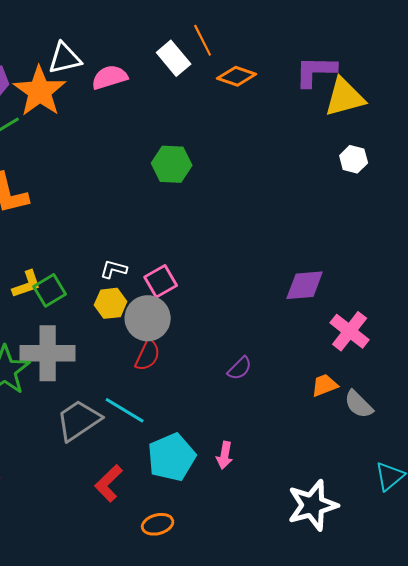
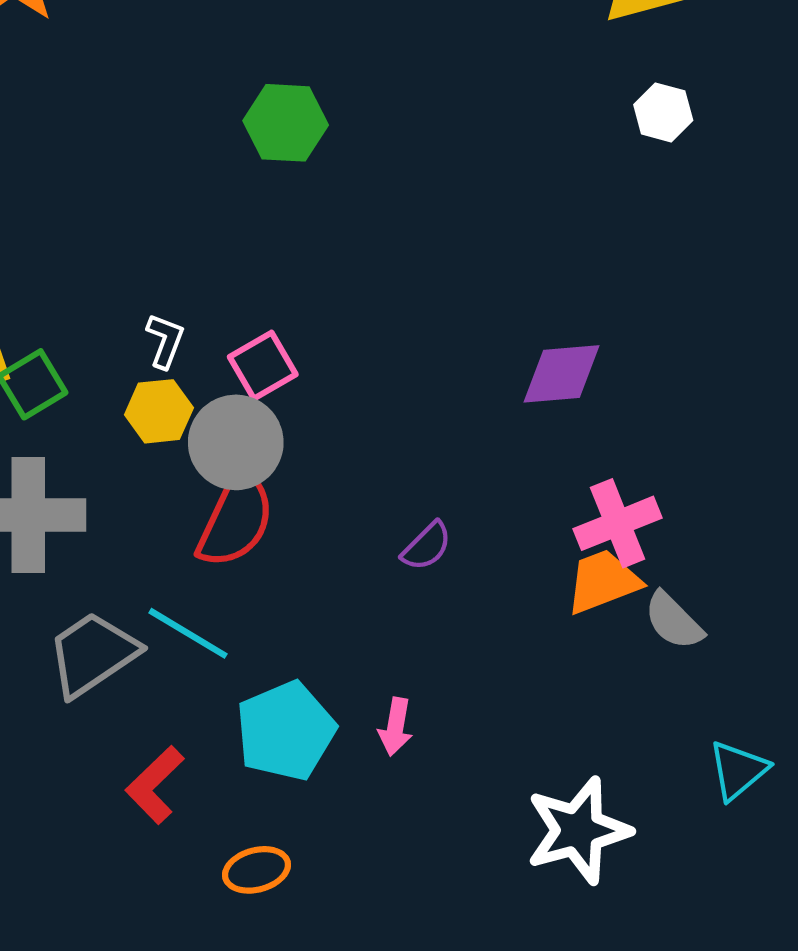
white L-shape: (114, 269) -> (165, 341), turned 96
pink cross: (350, 331) -> (618, 523), moved, turned 30
red semicircle: (148, 355) -> (236, 519), size x1.5
orange trapezoid: (325, 385) -> (603, 581), size x1.4

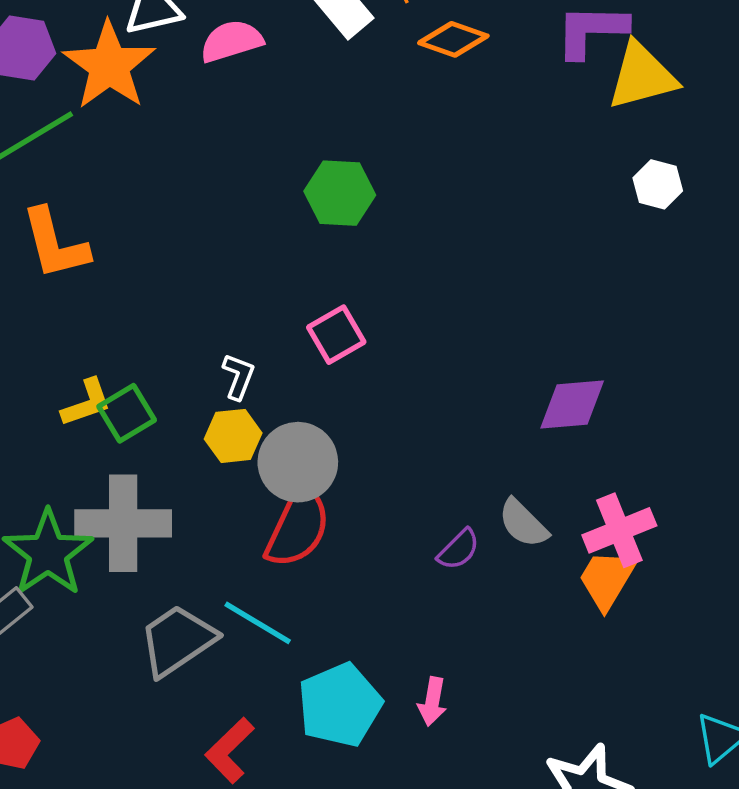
pink square: (263, 366) -> (336, 335), moved
orange trapezoid: (603, 581) -> (607, 579), turned -38
gray semicircle: (674, 621) -> (523, 523), moved

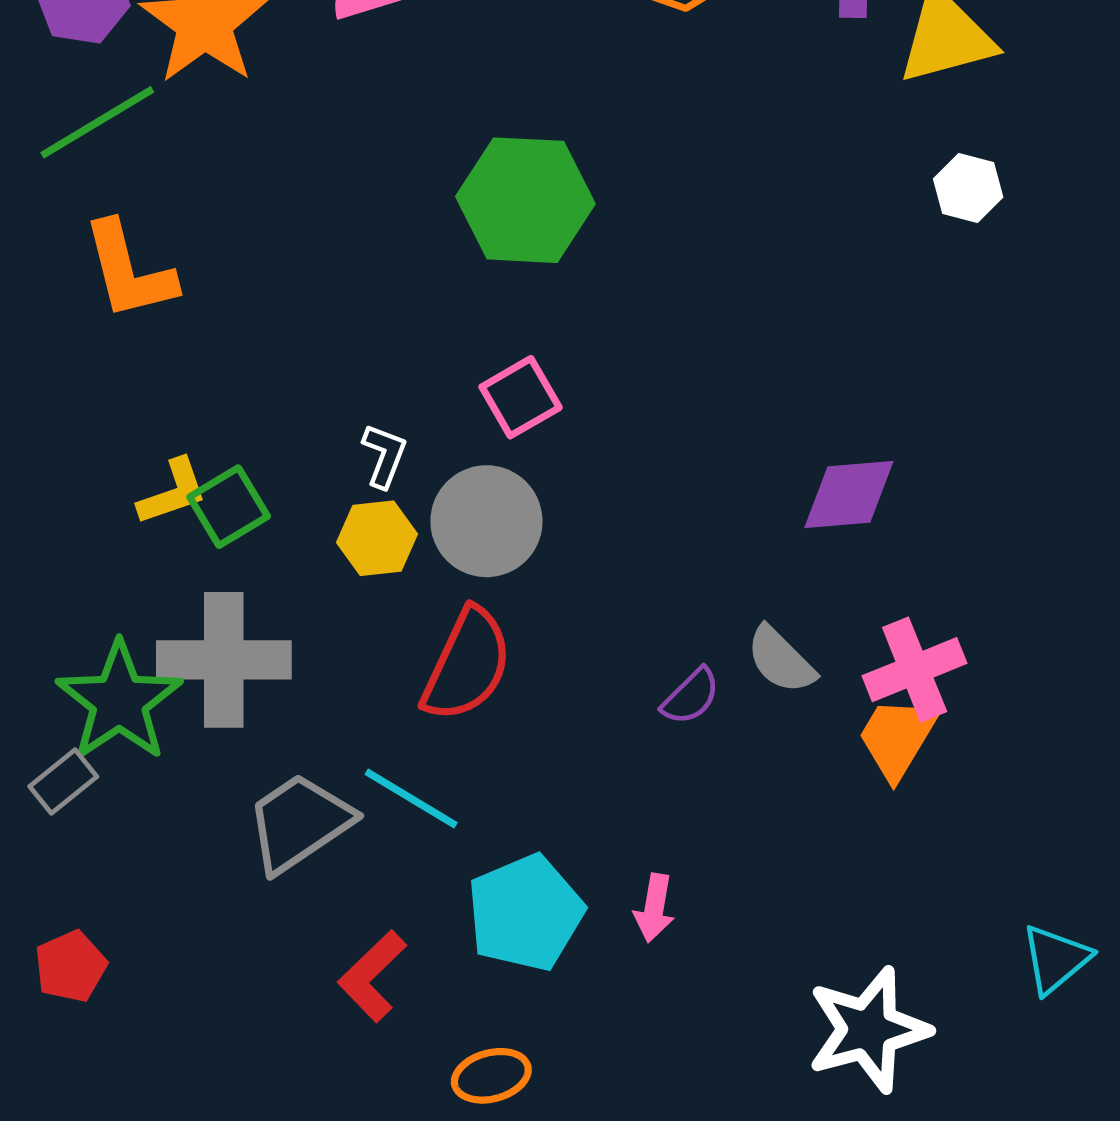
green hexagon: (340, 193) -> (525, 200), size x1.4
gray circle: (298, 462) -> (486, 521), moved

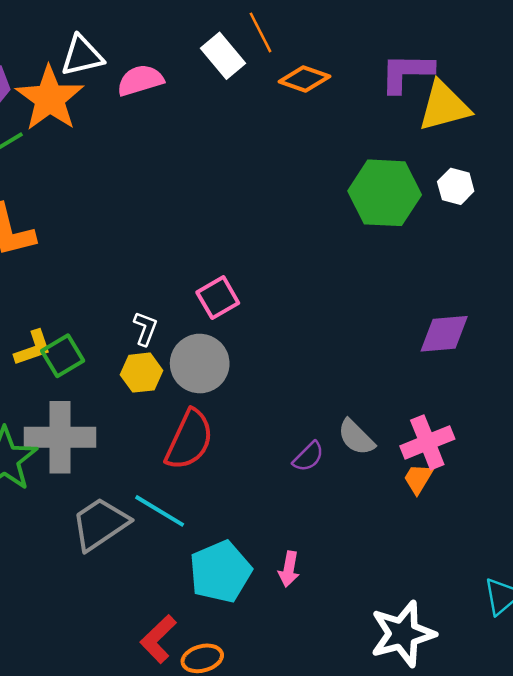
green hexagon: (525, 200) -> (385, 193), moved
purple diamond: (849, 494) -> (444, 334), moved
orange trapezoid: (898, 738) -> (418, 479), size x0.7
red L-shape: (372, 976) -> (158, 639), moved

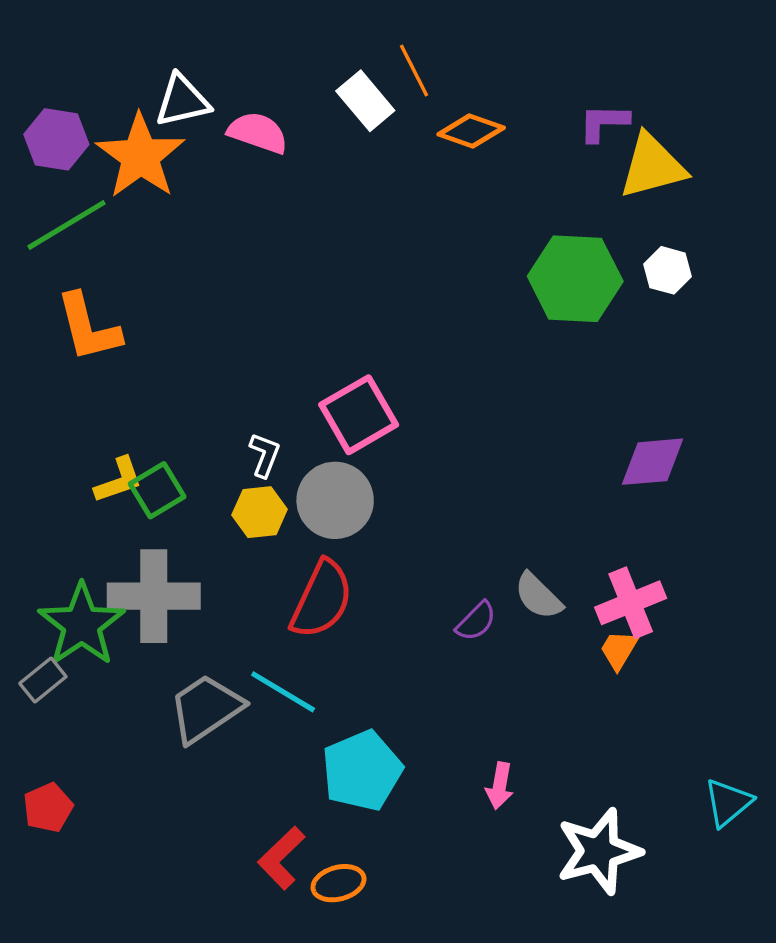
purple L-shape: (407, 73) -> (604, 123), size x0.7
pink semicircle: (140, 80) -> (258, 133), turned 36
pink square: (218, 298) -> (359, 415), size x1.4
pink arrow: (289, 569) -> (500, 786), moved

